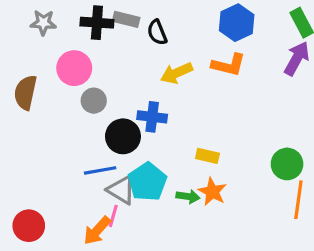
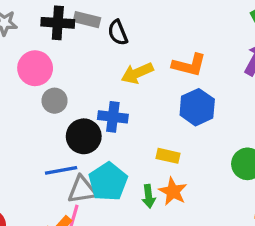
blue hexagon: (237, 23) -> (197, 107), moved
gray triangle: (121, 190) -> (82, 190), turned -40
green arrow: (188, 196) -> (149, 196), turned 75

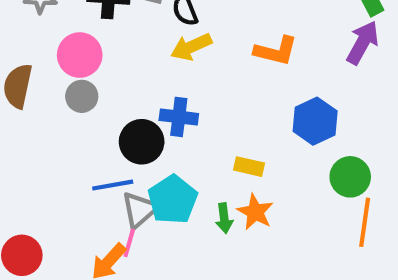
yellow arrow: (137, 73) -> (191, 47), moved
gray circle: (55, 101) -> (82, 96), moved
blue hexagon: (197, 107) -> (315, 121), moved
gray triangle: (82, 190) -> (140, 210), turned -32

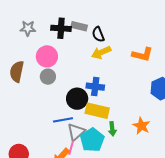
yellow rectangle: (249, 167) -> (97, 111), moved, size x1.6
cyan pentagon: (173, 200) -> (92, 140), moved
orange star: (255, 212) -> (141, 126), moved
green arrow: (224, 218) -> (112, 129), moved

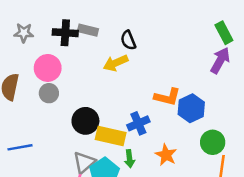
black semicircle: (98, 34) -> (128, 40), moved
orange L-shape: (142, 54) -> (167, 97), moved
blue cross: (95, 87) -> (138, 123), moved, turned -30
blue line: (63, 120) -> (20, 147), moved

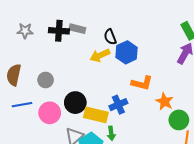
pink circle: (48, 68) -> (50, 113), moved
blue hexagon: (191, 108) -> (127, 52), moved
blue line: (20, 147) -> (22, 105), moved
orange star: (166, 155) -> (165, 102), moved

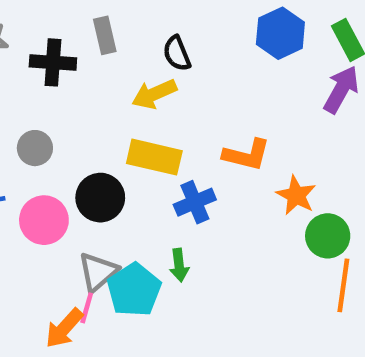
gray rectangle: (77, 29) -> (105, 35), turned 63
black cross: (59, 31) -> (53, 62), moved
blue hexagon: (127, 52) -> (280, 33), moved
yellow rectangle: (96, 115) -> (154, 157), moved

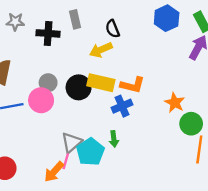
gray circle: (35, 148) -> (48, 83), moved
orange L-shape: (247, 155) -> (133, 85), moved
black circle: (100, 198) -> (79, 87), moved
pink circle: (44, 220) -> (41, 100), moved

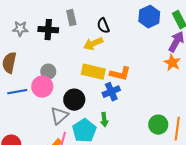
gray star: (15, 22) -> (20, 29), moved
black circle: (79, 87) -> (74, 100), moved
orange star: (175, 103) -> (172, 63), moved
green circle: (191, 124) -> (158, 125), moved
gray triangle: (72, 142) -> (59, 116), moved

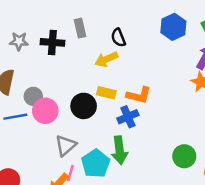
gray circle: (48, 72) -> (33, 96), moved
yellow rectangle: (93, 72) -> (106, 93), size x0.7
black circle: (74, 100) -> (84, 106), moved
green arrow: (104, 120) -> (120, 150), size x1.6

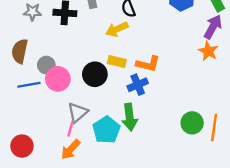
pink line: (70, 173) -> (71, 129), moved

